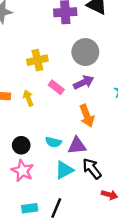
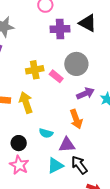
purple arrow: (84, 82) -> (85, 93), moved
pink rectangle: (56, 87) -> (56, 76), moved
yellow arrow: (28, 98) -> (26, 102), size x1.5
cyan semicircle: (53, 142) -> (46, 133), moved

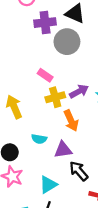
gray circle: (76, 64) -> (67, 42), moved
yellow cross: (35, 70) -> (55, 97), moved
cyan triangle: (55, 166) -> (48, 185), moved

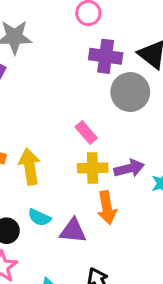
cyan semicircle: (39, 139) -> (39, 217), moved
purple triangle: (63, 150) -> (73, 231), moved

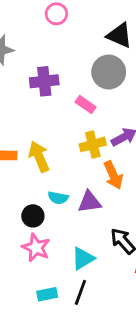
purple cross: (106, 56) -> (44, 81), moved
pink rectangle: (86, 132) -> (86, 105), moved

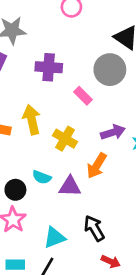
yellow cross: (93, 144) -> (65, 139), moved, turned 35
yellow arrow: (39, 157) -> (32, 120), moved
orange arrow: (113, 175) -> (97, 166), turned 45

